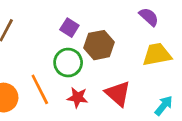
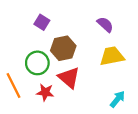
purple square: (69, 28) -> (42, 22), moved
red triangle: (118, 93) -> (69, 78), moved

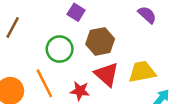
yellow trapezoid: (112, 56) -> (142, 72), moved
green circle: (37, 63) -> (60, 49), moved

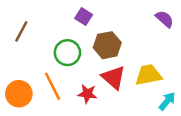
purple semicircle: (147, 15) -> (165, 19), moved

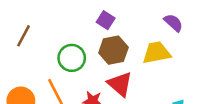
purple square: (84, 17) -> (106, 20), moved
yellow trapezoid: (148, 75) -> (156, 53), moved

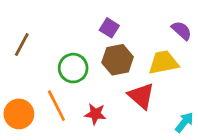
red triangle: (120, 84) -> (141, 96), moved

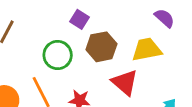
purple square: (109, 28) -> (80, 19), moved

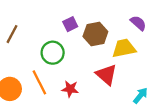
purple square: (80, 19) -> (70, 24), turned 32
brown hexagon: (101, 47) -> (95, 34), moved

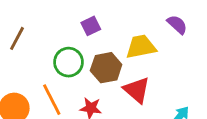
brown hexagon: (95, 34) -> (106, 68), moved
yellow trapezoid: (124, 48) -> (141, 47), moved

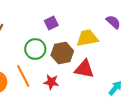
red triangle: (137, 90) -> (84, 69), turned -30

